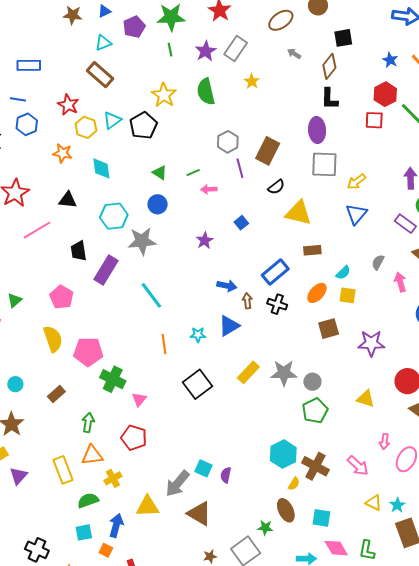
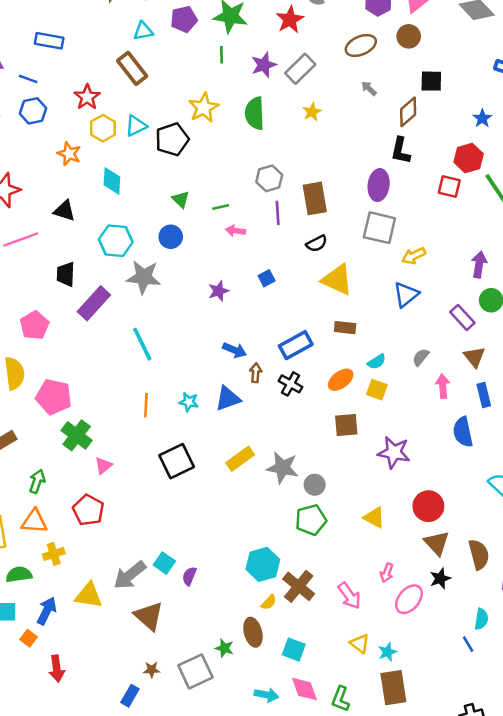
brown rectangle: (268, 151) -> (315, 198), turned -48

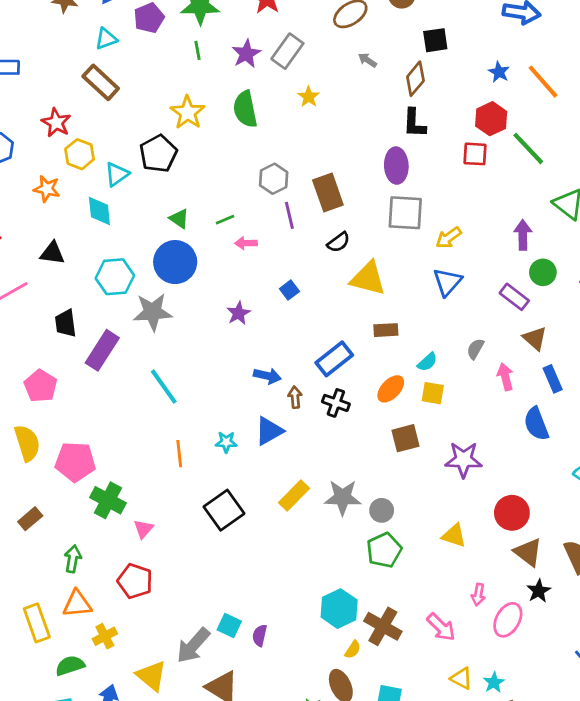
cyan triangle: (136, 126) -> (117, 174), moved
blue circle: (171, 237) -> (175, 262), size x1.6
yellow triangle: (89, 595) -> (151, 676), turned 40

